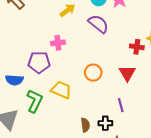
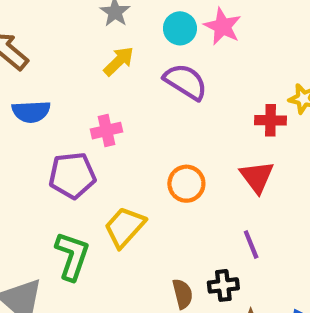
blue semicircle: (14, 80) -> (31, 112), moved
yellow trapezoid: (61, 90) -> (125, 227), turned -65

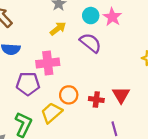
red cross: (271, 120) -> (96, 100), moved
pink cross: (107, 131) -> (48, 63), size x1.5
orange circle: (186, 184) -> (69, 95), moved

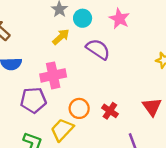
cyan circle: (91, 16) -> (83, 18), moved
red triangle: (121, 95) -> (152, 107), moved
red cross: (96, 100) -> (110, 111), turned 32

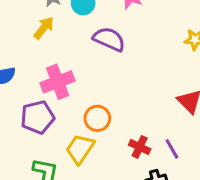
yellow arrow: (61, 37) -> (44, 28), moved
red cross: (110, 111) -> (140, 147), moved

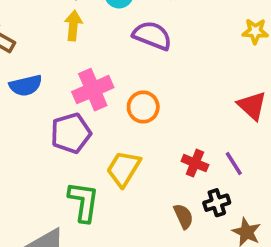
yellow arrow: (44, 28) -> (73, 26), turned -30
orange circle: (97, 118) -> (143, 107), moved

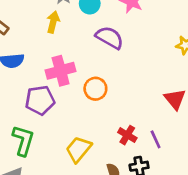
yellow trapezoid: (124, 169) -> (78, 149), moved
green L-shape: (84, 202) -> (23, 141), moved

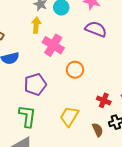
purple semicircle: (110, 38) -> (96, 29), moved
pink cross: (61, 71) -> (53, 45), moved, turned -35

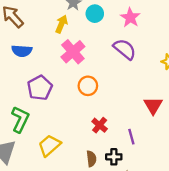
purple pentagon: (35, 84) -> (40, 88), turned -30
red cross: (104, 100) -> (100, 125), moved
yellow trapezoid: (69, 116) -> (49, 145), moved

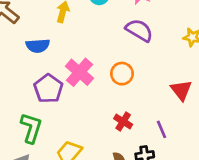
blue semicircle: (22, 51) -> (38, 46), moved
pink cross: (73, 52) -> (79, 72), moved
orange circle: (88, 86) -> (122, 74), moved

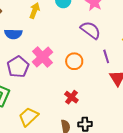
purple line: (161, 129) -> (106, 56), moved

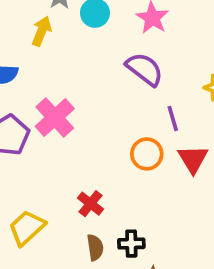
orange circle: (74, 61) -> (147, 154), moved
red cross: (71, 97) -> (91, 204), moved

